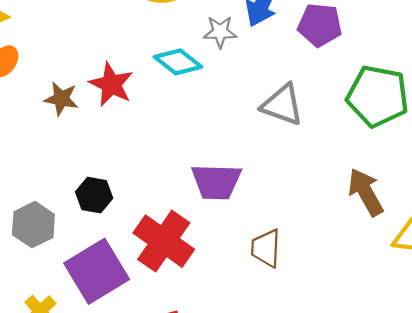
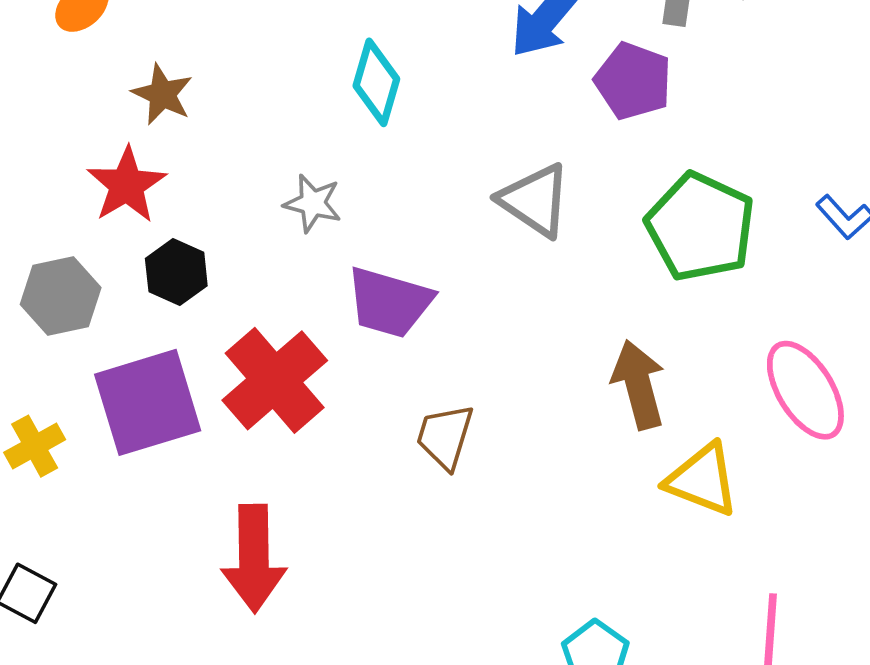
gray star: (220, 32) -> (313, 203), moved
cyan diamond: (178, 62) -> (376, 82), turned 54
red star: (111, 84) -> (127, 185), moved

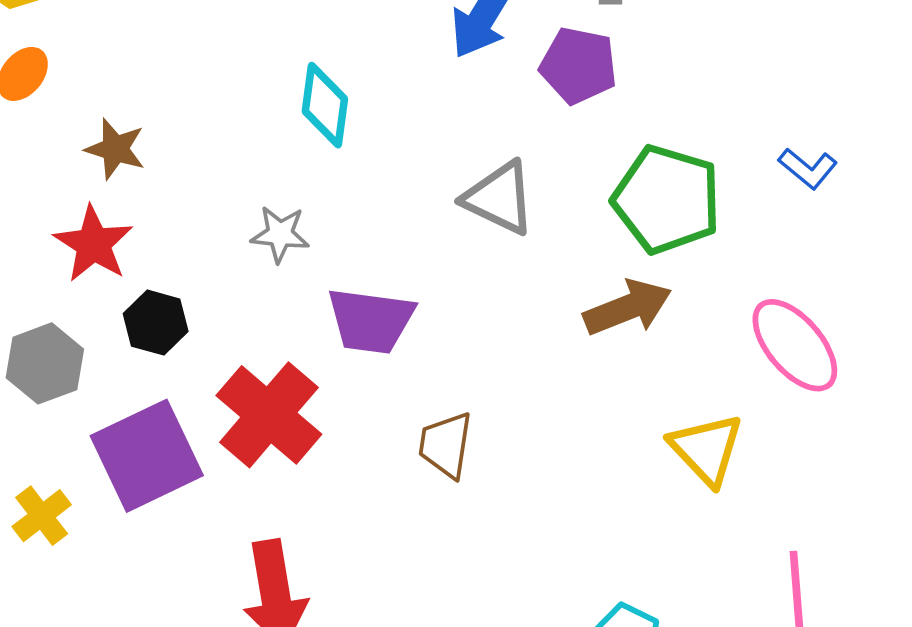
brown arrow: (638, 385) -> (628, 308), moved, turned 92
yellow triangle: (702, 480) -> (706, 449), turned 34

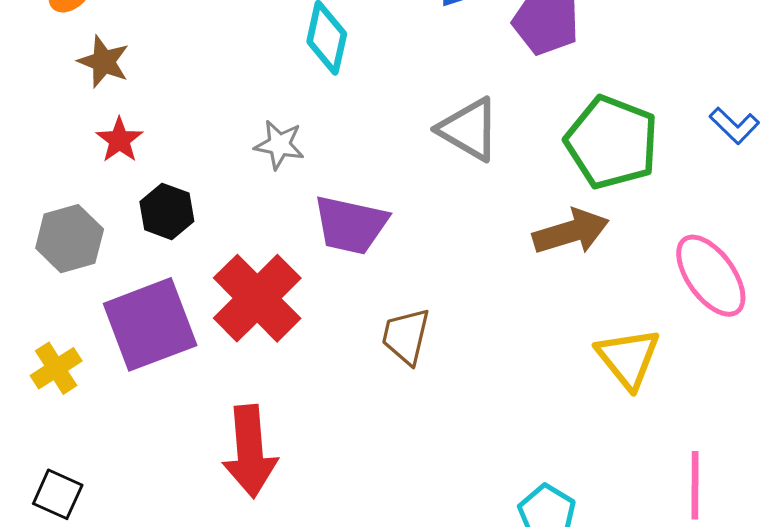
brown star: (115, 149) -> (104, 62), moved
red star: (93, 244) -> (119, 140), size x0.7

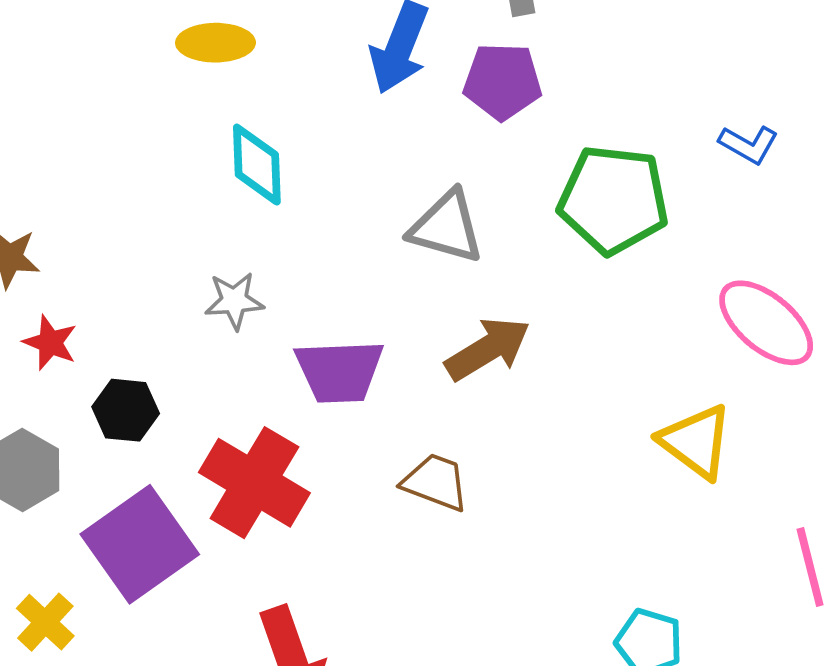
brown arrow: (571, 232) -> (488, 349), moved
brown trapezoid: (406, 336) -> (436, 482), turned 112

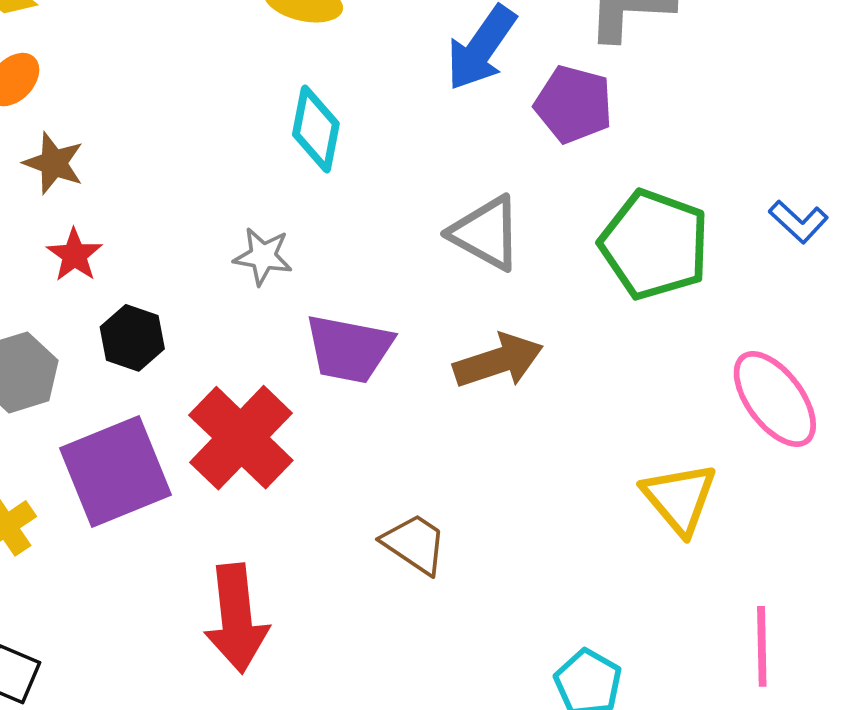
brown trapezoid: (436, 482) -> (415, 544), moved

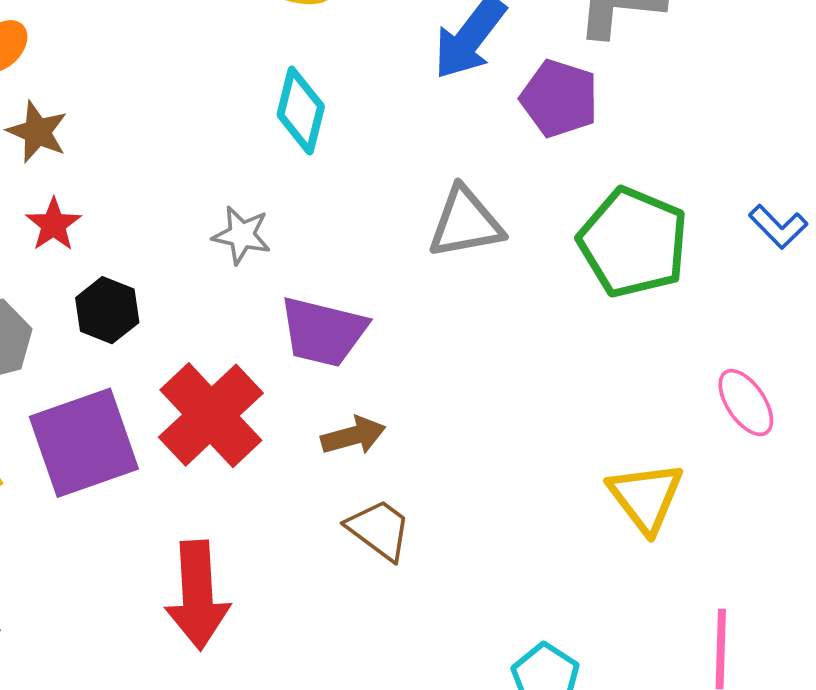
gray triangle: (486, 233) -> (465, 223), turned -42
brown arrow: (498, 361) -> (353, 436), moved, size x0.7
pink ellipse: (775, 399) -> (746, 403), size x0.7

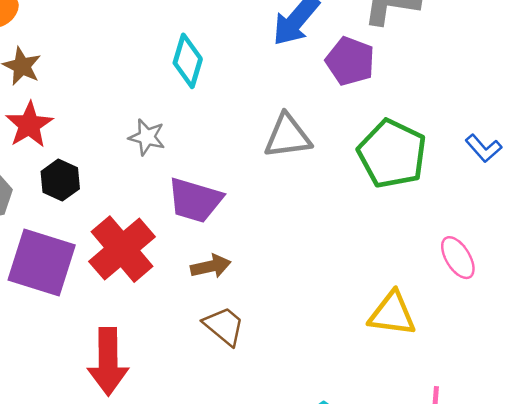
red star: (53, 225) -> (29, 125), size x1.4
purple square: (84, 443) -> (42, 262), turned 34
yellow triangle: (646, 497) -> (392, 314), turned -48

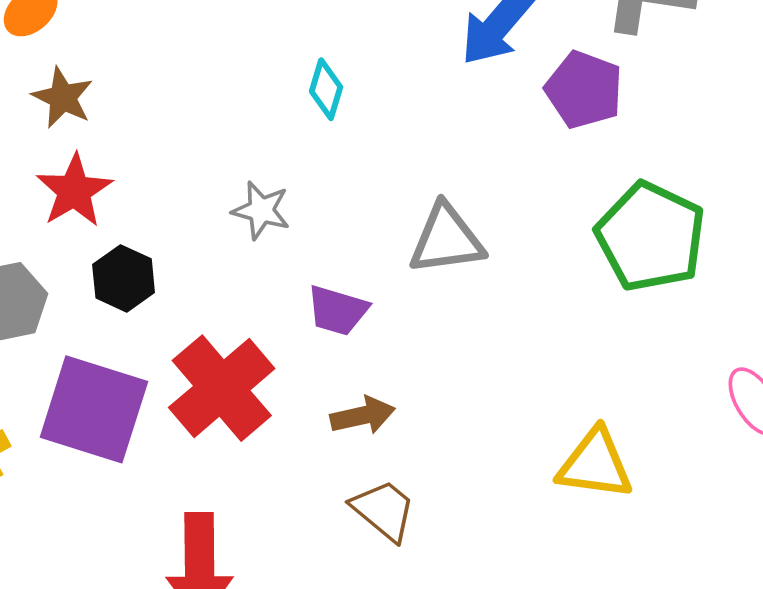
cyan diamond: (188, 61) -> (326, 89), size x0.7
gray triangle: (288, 136) -> (446, 239), moved
purple trapezoid: (195, 200) -> (338, 310), size x0.7
yellow triangle: (392, 314) -> (595, 464), moved

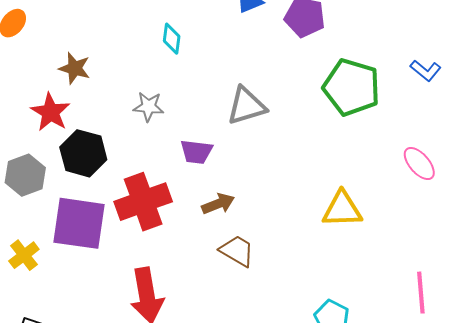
brown star: (63, 98) -> (75, 68), moved
black hexagon: (124, 278) -> (83, 153), size x1.4
red cross: (222, 388) -> (143, 202), turned 30

